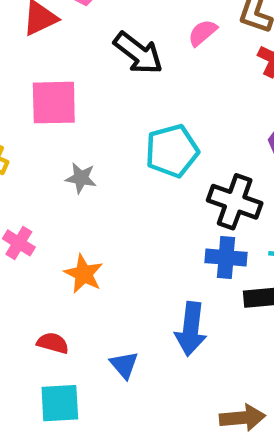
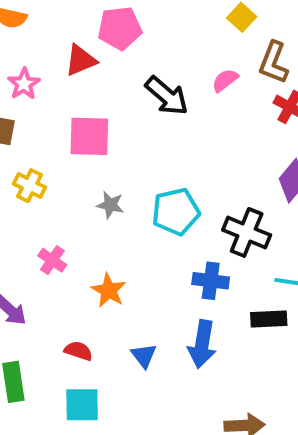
cyan pentagon: (172, 151) -> (176, 212), moved
blue cross: (226, 257) -> (211, 281), moved
blue triangle: (124, 365) -> (144, 356), moved

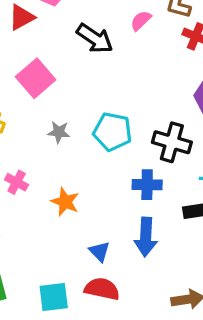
pink square: (89, 136) -> (36, 78), turned -36
cyan pentagon: (176, 212) -> (112, 132), turned 30
red semicircle: (78, 351) -> (102, 289), moved, size x1.5

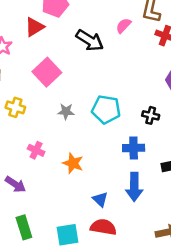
black cross: (172, 142) -> (151, 115), size x0.6

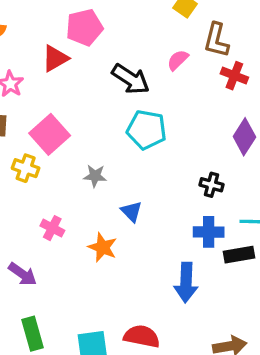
pink square: (47, 72) -> (50, 134), moved
cyan pentagon: (106, 109) -> (147, 130), moved
blue cross: (134, 148) -> (209, 232), moved
blue triangle: (100, 199) -> (131, 211), moved

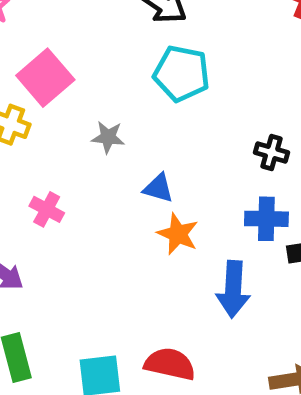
blue triangle: (131, 211) -> (158, 188), turned -30
orange star: (103, 247) -> (178, 234), moved

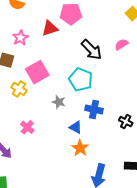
cyan pentagon: (182, 74) -> (81, 80), moved
blue cross: (266, 219) -> (94, 109), moved

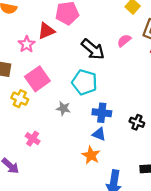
pink star: (20, 38) -> (27, 44), moved
blue triangle: (76, 127) -> (99, 134), moved

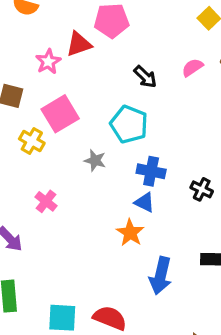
black arrow: (93, 49) -> (145, 77), size x0.7

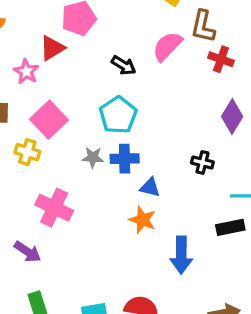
pink semicircle: (192, 67) -> (167, 46), size x1.5
cyan pentagon: (129, 124) -> (118, 115), turned 30
blue cross: (151, 171) -> (125, 159), moved
pink cross: (46, 201) -> (54, 208), size x1.6

